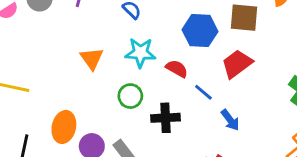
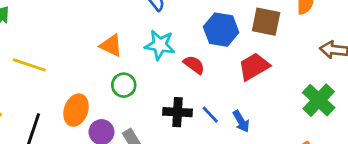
orange triangle: (92, 59) -> (111, 45), turned -35
blue line: (203, 92) -> (210, 115), moved
green circle: (130, 96) -> (124, 85), moved

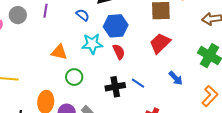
blue hexagon: (221, 30) -> (116, 26), moved
red semicircle: (194, 65) -> (119, 52), turned 42
blue arrow: (241, 121) -> (176, 78), moved

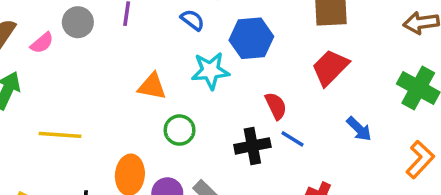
red semicircle: (119, 52) -> (276, 106), moved

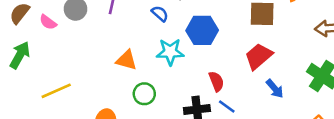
pink semicircle: (42, 43) -> (48, 22), turned 72
blue arrow: (359, 129) -> (275, 89), moved
yellow line: (60, 135) -> (56, 91), turned -32

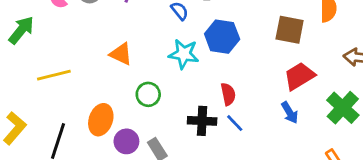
red trapezoid: (258, 56) -> (299, 76), moved
orange triangle: (126, 60) -> (121, 54), moved

